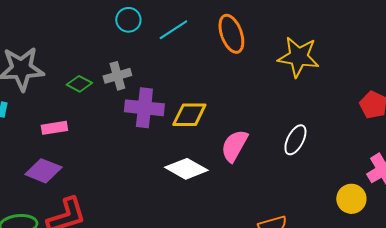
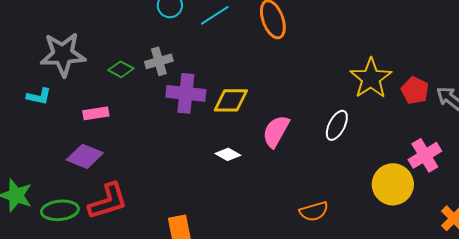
yellow star: (298, 57) -> (371, 78), moved, turned 30
white diamond: (186, 169) -> (228, 154), size x0.6
yellow circle: (351, 199) -> (393, 184), size x1.4

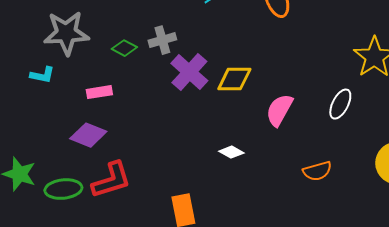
purple cross: (186, 93) -> (189, 72), turned 36
white diamond: (228, 154) -> (231, 152), moved
orange semicircle: (314, 211) -> (317, 171), moved

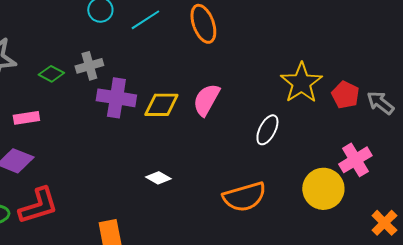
purple cross: (189, 72) -> (116, 98), turned -33
pink semicircle: (279, 110) -> (206, 100), moved
orange semicircle: (317, 171) -> (244, 197), size x1.5

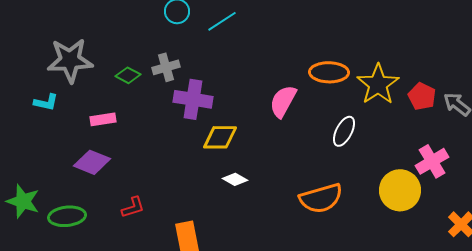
orange ellipse: (203, 24) -> (329, 72), moved, turned -69
yellow diamond: (161, 105) -> (220, 137), moved
red L-shape: (38, 206) -> (133, 207), moved, size x0.6

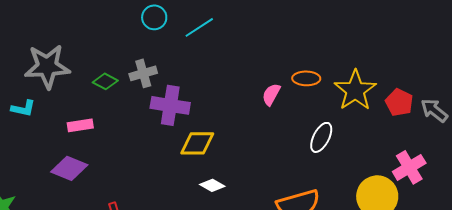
orange ellipse: (329, 72) -> (306, 78), size x0.7
pink semicircle: (283, 101) -> (271, 94), moved, size x0.7

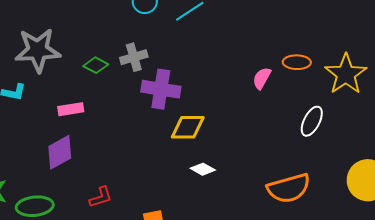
purple diamond: (69, 168) -> (60, 152), turned -51

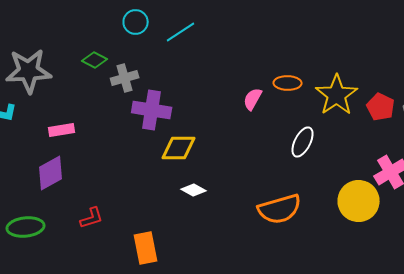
green diamond: (96, 65) -> (95, 60), moved

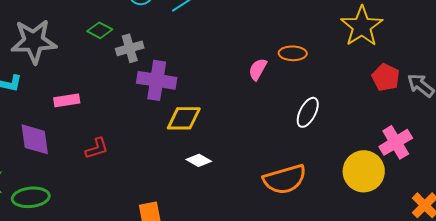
yellow star: (337, 95) -> (362, 26), moved
purple diamond: (51, 173) -> (35, 139), moved, turned -69
red L-shape: (92, 218) -> (97, 148), moved

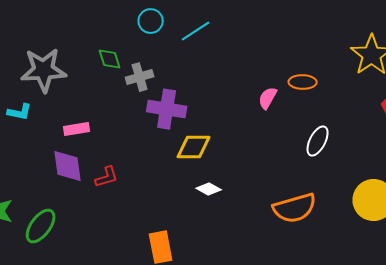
green diamond: (100, 30) -> (110, 59), turned 45
purple diamond: (35, 139) -> (68, 166), moved
green ellipse: (31, 197) -> (41, 226), turned -48

